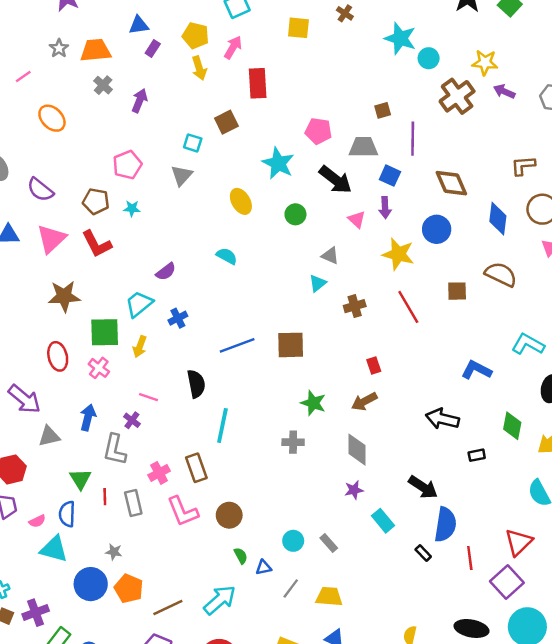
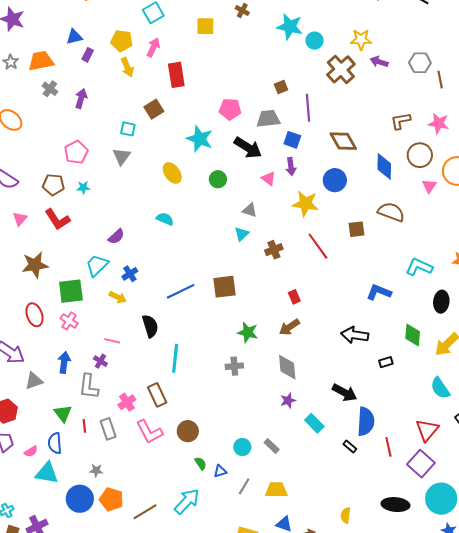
pink triangle: (51, 239) -> (20, 219), size x0.6
yellow arrow: (140, 347) -> (118, 297), moved, turned -78

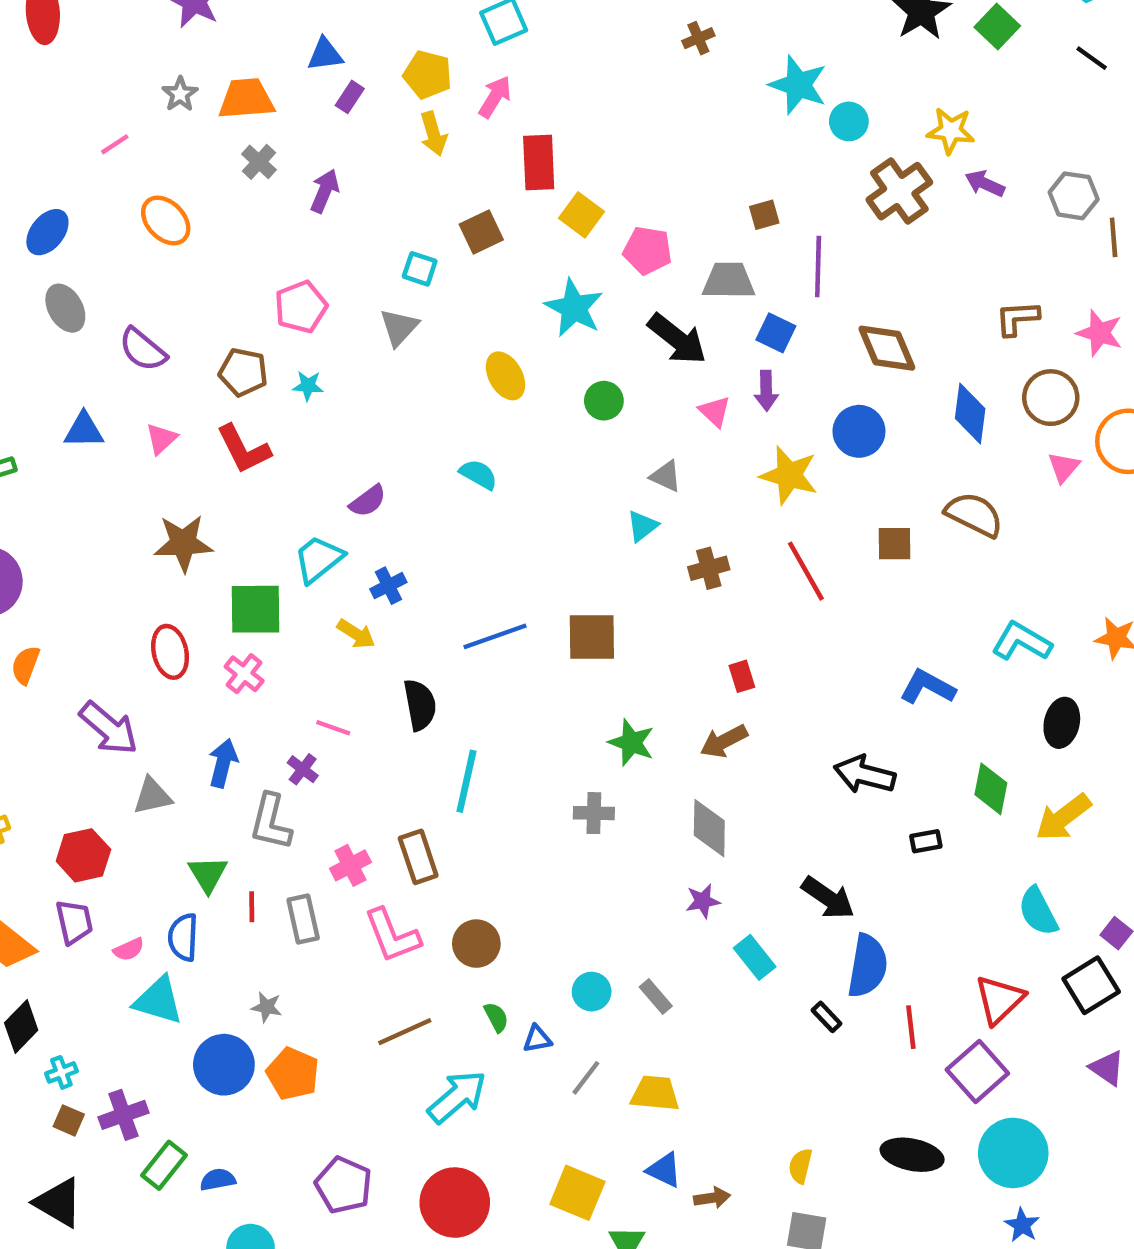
brown cross: (242, 11) -> (698, 38), turned 32
yellow square: (205, 26) -> (582, 215), moved, turned 30
brown line: (145, 512) -> (405, 1032), moved

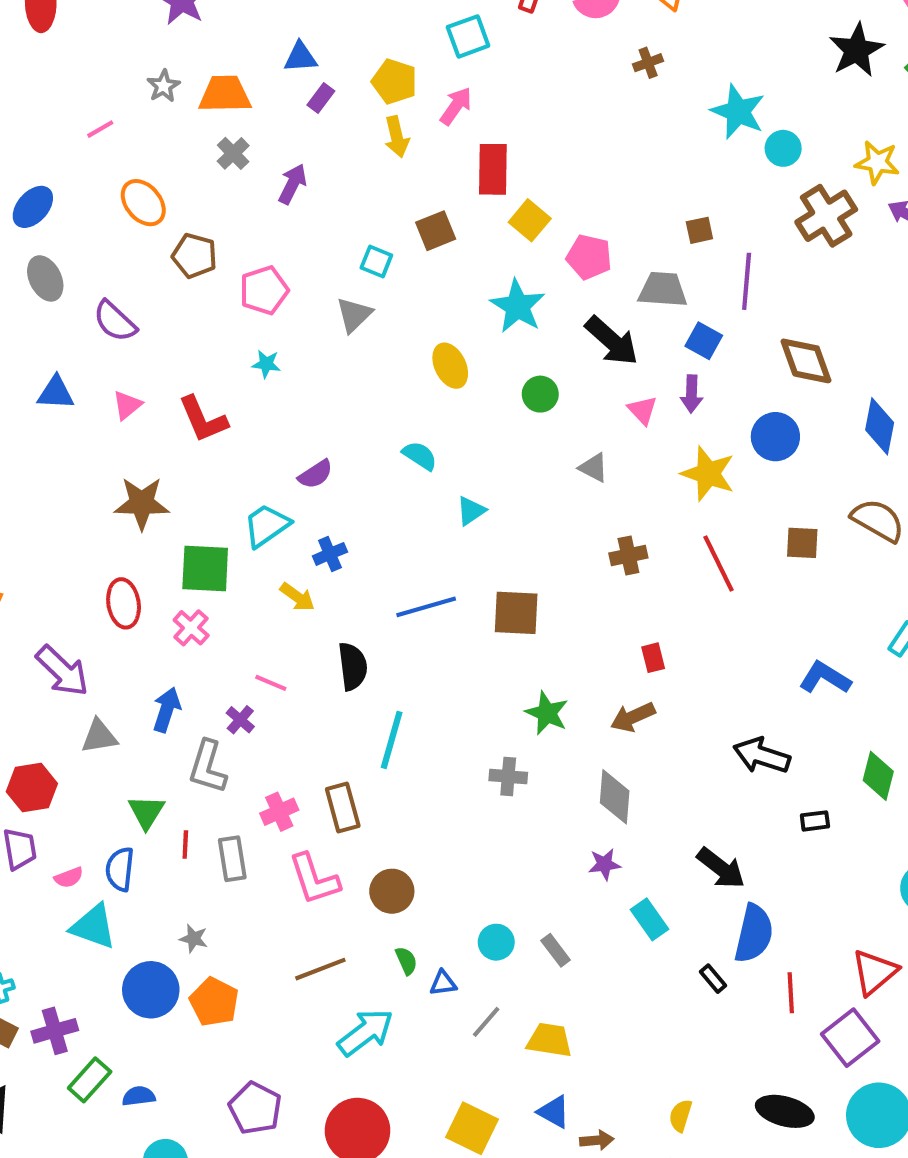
brown pentagon: (243, 372) -> (194, 256), moved
cyan triangle: (642, 526) -> (471, 511), moved

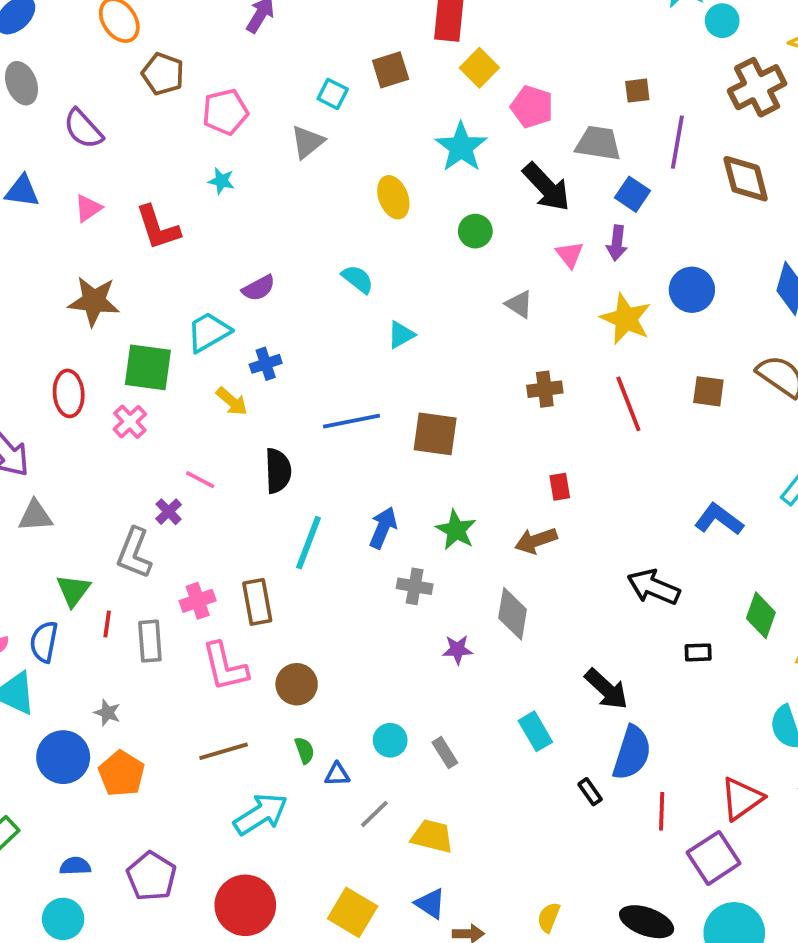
brown diamond: (806, 361) -> (746, 179), moved
blue arrow: (167, 710) -> (383, 528), moved
purple star: (604, 864) -> (457, 650), moved
blue semicircle: (139, 1096) -> (75, 866), moved

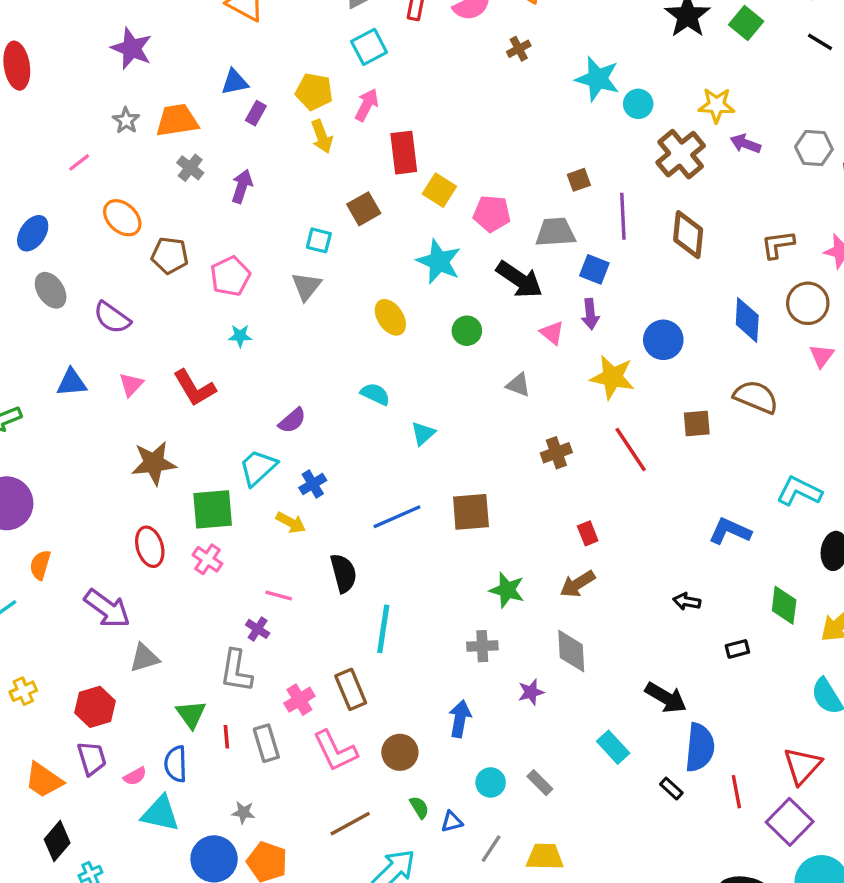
brown diamond: (746, 179) -> (688, 235), turned 33
blue arrow: (383, 528) -> (460, 719), moved
black arrow: (653, 587) -> (687, 601), size x0.6

